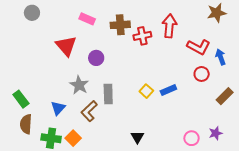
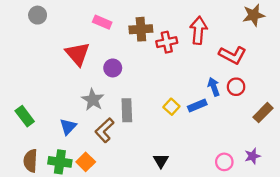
blue arrow: (221, 57) -> (214, 87), moved
brown semicircle: (26, 124) -> (31, 161), moved

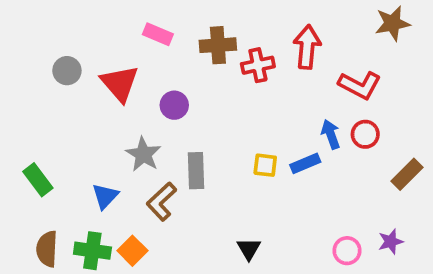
gray circle: (38, 15) -> (67, 71), moved
yellow square: (171, 107) -> (265, 165), turned -35

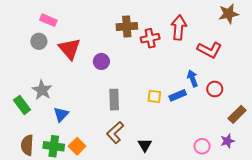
pink rectangle: (158, 34) -> (48, 20), moved
red circle: (365, 134) -> (215, 89), moved
gray star: (143, 154) -> (42, 90), moved
brown rectangle: (407, 174) -> (237, 114), moved
brown L-shape: (162, 202) -> (115, 132), moved

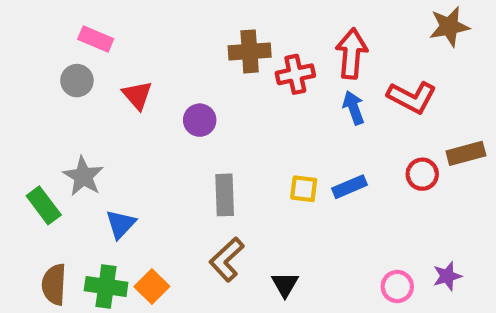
red triangle: (70, 49) -> (137, 95), size x0.7
blue arrow: (193, 78) -> (354, 108), moved
brown rectangle: (237, 114) -> (466, 153), moved, turned 30

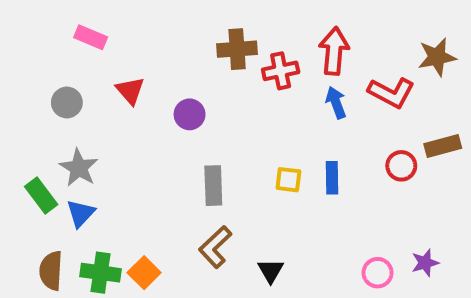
brown star: (449, 26) -> (437, 57), moved
gray circle: (77, 81) -> (67, 103), moved
blue rectangle: (349, 187) -> (332, 178), turned -68
blue triangle: (121, 224) -> (81, 213), moved

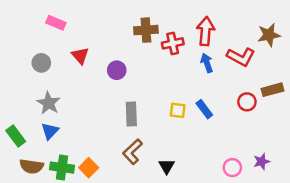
blue rectangle: (332, 178) -> (204, 109), turned -36
green rectangle: (41, 195) -> (16, 136), moved
brown semicircle: (51, 271) -> (32, 166), turned -85

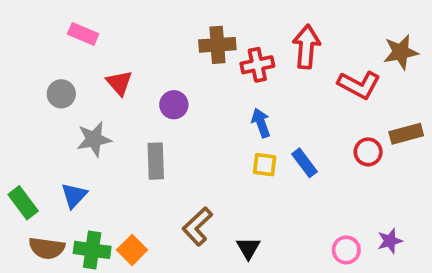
blue arrow: (207, 63) -> (261, 123), moved
gray star: (49, 103) -> (94, 139), moved, turned 30
gray rectangle: (131, 114) -> (156, 161), moved

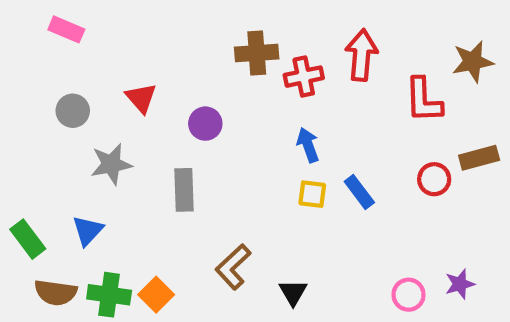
pink rectangle: (83, 34) -> (66, 29), moved
red L-shape: (359, 85) -> (423, 100), turned 60

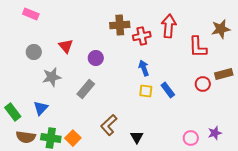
gray rectangle: (184, 190) -> (86, 89), turned 42

